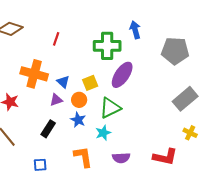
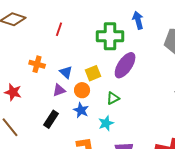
orange cross: (34, 74) -> (37, 64), size x0.6
green triangle: (110, 108) -> (113, 98), size x0.6

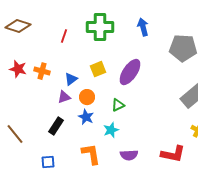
green cross: (110, 36) -> (100, 27), moved
blue triangle: (66, 72) -> (71, 79), turned 40
yellow square: (93, 73) -> (98, 69), moved
red star: (13, 92) -> (18, 69), moved

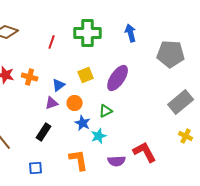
blue star: (86, 117) -> (83, 123), moved
red L-shape: (173, 154) -> (145, 152), moved, turned -130

